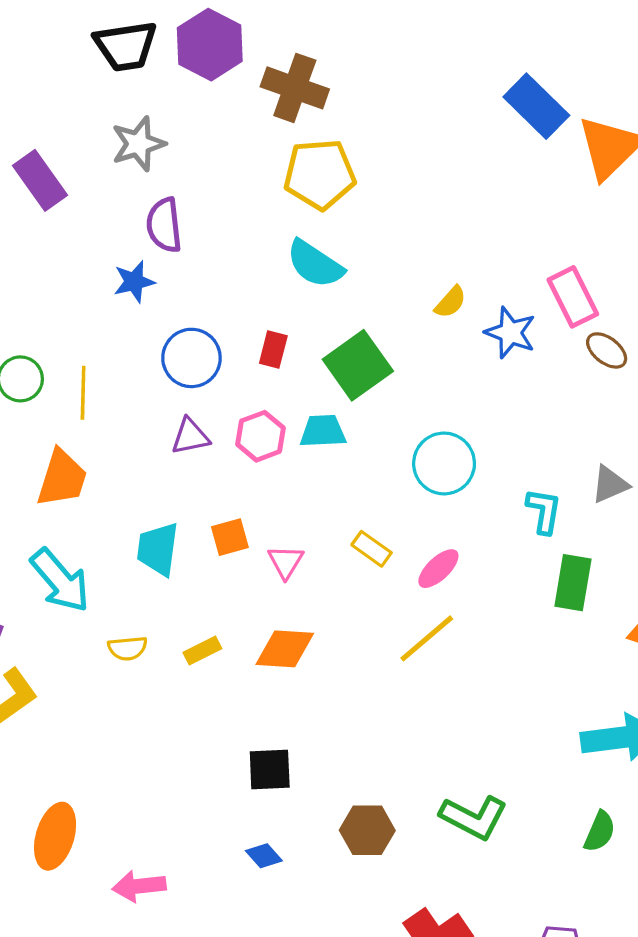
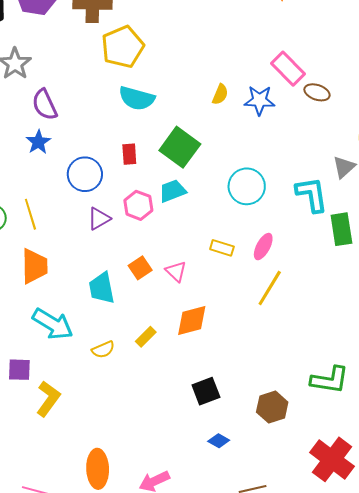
cyan L-shape: (544, 511) -> (312, 194), size x1.4

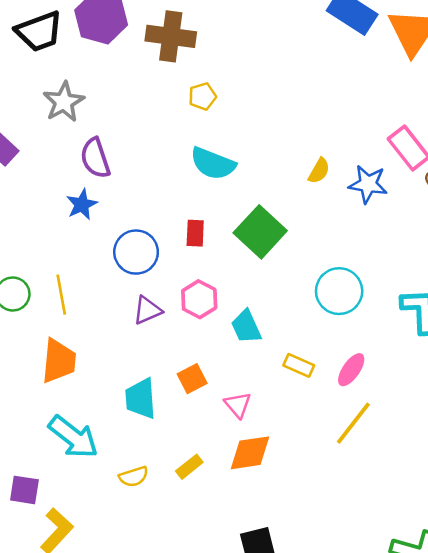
yellow pentagon: (123, 47) -> (202, 96), size x0.5
cyan trapezoid: (173, 191) -> (246, 327), moved, turned -100
pink triangle: (176, 271) -> (238, 405), moved

